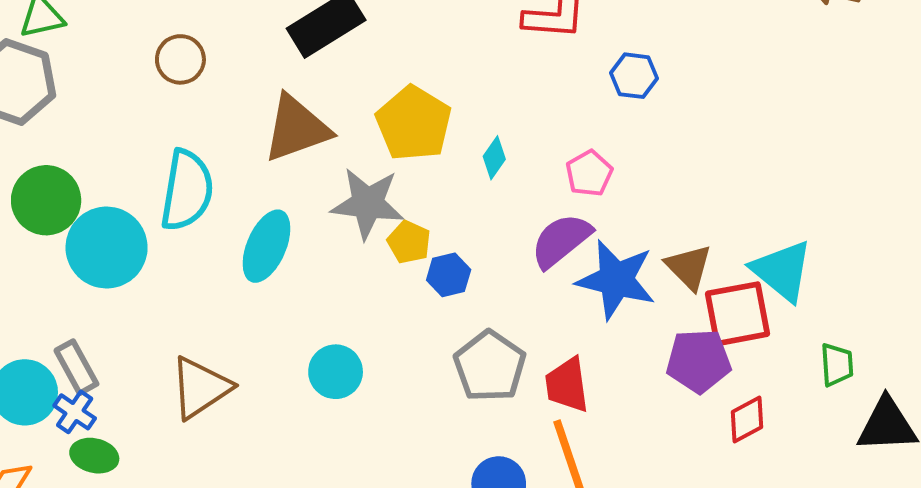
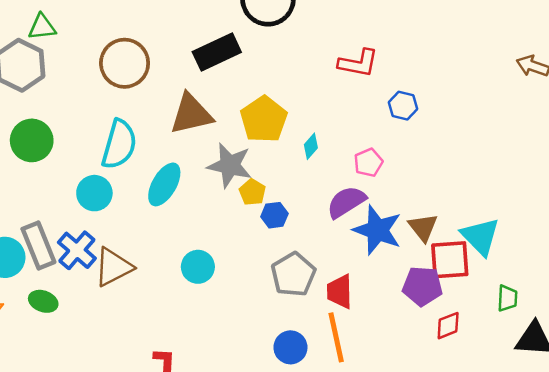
brown circle: (180, 59) -> (125, 63), size x1.6
cyan circle: (107, 248) -> (94, 193), moved, size x0.7
gray rectangle: (76, 367) -> (38, 246), size x1.4
blue cross: (75, 412) -> (77, 250), moved, size x1.5

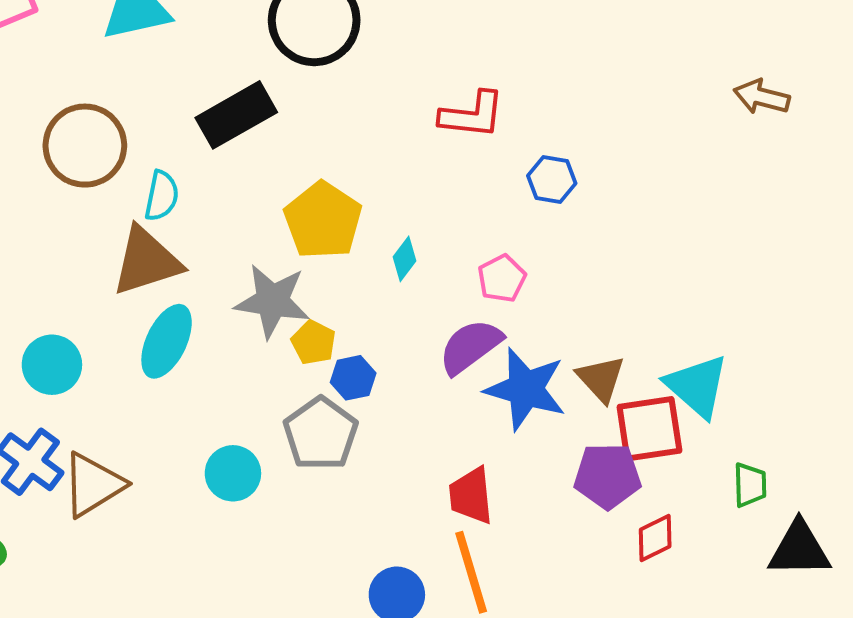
brown triangle: (191, 114) -> (146, 261), moved
cyan semicircle: (119, 144) -> (162, 196), moved, size x0.6
gray pentagon: (293, 274) -> (321, 434), moved

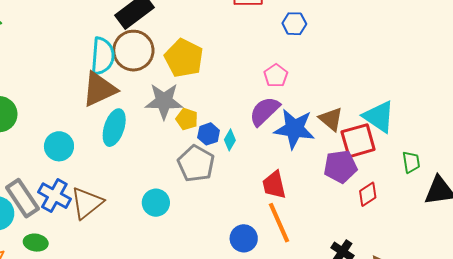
brown circle: (85, 146) -> (133, 51), moved
cyan semicircle: (162, 196) -> (103, 56), size x1.5
cyan diamond: (405, 259) -> (230, 140), moved
cyan circle: (233, 473) -> (156, 203), moved

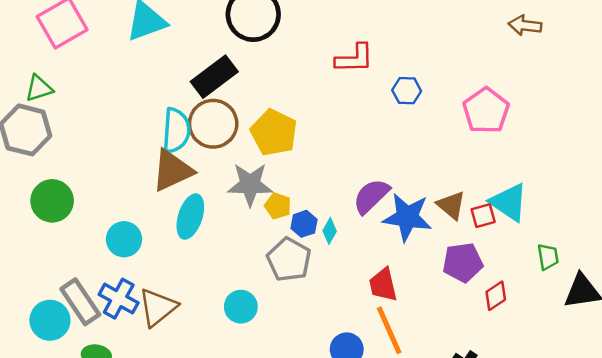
pink pentagon: (276, 76) -> (486, 111), moved, size x1.6
red square: (358, 141) -> (483, 216), moved, size x0.6

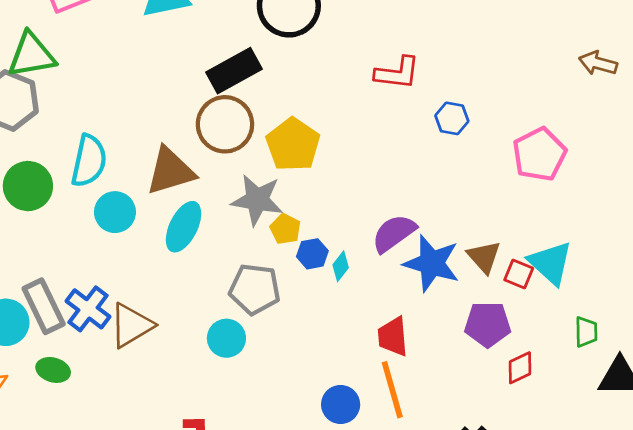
green triangle: (39, 88) -> (31, 55), size x1.5
cyan semicircle: (176, 130) -> (89, 161), moved
red square: (483, 216) -> (519, 274), turned 30
cyan circle: (124, 239) -> (115, 212), moved
gray pentagon: (289, 260) -> (255, 289), moved, turned -30

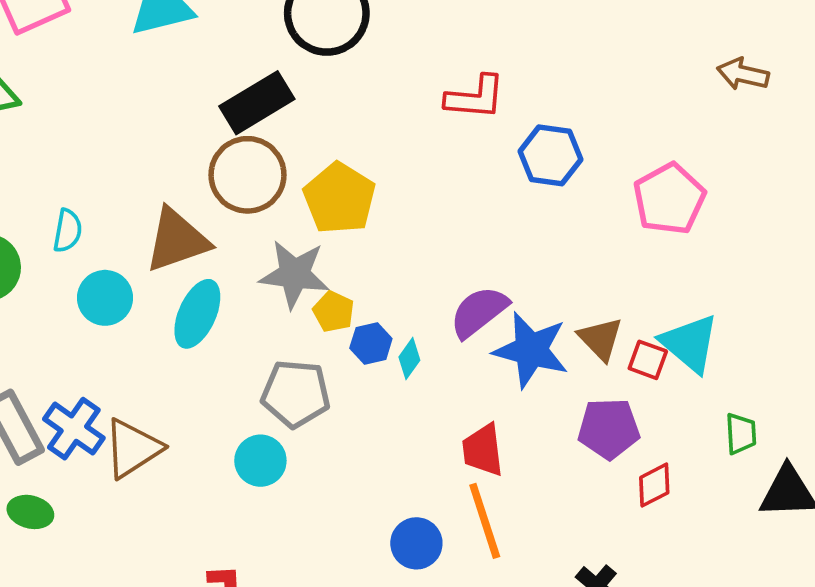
blue hexagon: (452, 118) -> (550, 155), size x1.4
cyan semicircle: (89, 161) -> (68, 231), size x0.6

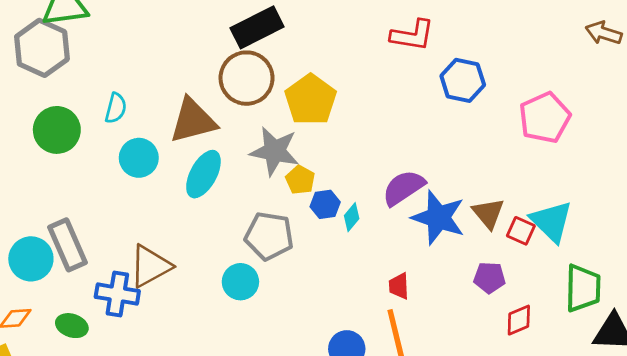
blue cross: (74, 429) -> (117, 294), moved, turned -30
purple pentagon: (609, 429) -> (490, 278), size x0.7
green trapezoid: (741, 434) -> (583, 288), size x1.6
red trapezoid: (483, 450) -> (399, 286), size x0.7
green ellipse: (30, 512) -> (72, 326), moved

